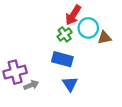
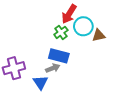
blue triangle: (70, 84) -> (40, 82), moved
gray arrow: (31, 85) -> (53, 68), moved

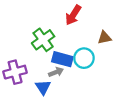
cyan circle: (83, 26) -> (84, 58), moved
green cross: (61, 32) -> (43, 40), moved, size x1.5

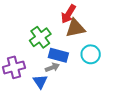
brown triangle: (104, 38) -> (75, 28), moved, size x1.5
cyan circle: (84, 58) -> (91, 54), moved

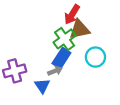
green cross: (40, 37) -> (65, 39), moved
blue rectangle: (58, 55) -> (61, 58), turned -72

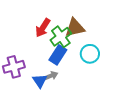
red arrow: (72, 15) -> (43, 28), moved
gray arrow: (55, 71) -> (51, 76), moved

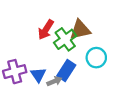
blue rectangle: (58, 55) -> (66, 70), moved
blue triangle: (40, 81) -> (38, 75), moved

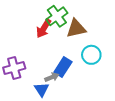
green cross: (65, 39) -> (57, 16), moved
blue triangle: (38, 75) -> (42, 89), moved

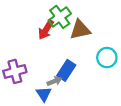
cyan circle: (91, 55) -> (107, 58), moved

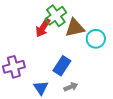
cyan circle: (107, 58) -> (96, 39), moved
gray arrow: (54, 81) -> (71, 87), moved

